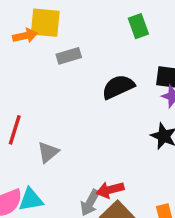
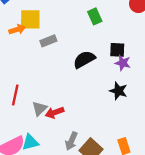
red arrow: (110, 190) -> (55, 113), moved

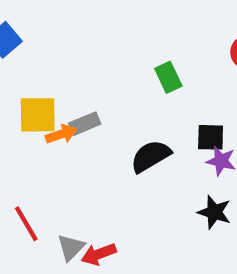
yellow square: (30, 19) -> (38, 115), moved
orange arrow: (17, 29) -> (61, 134), moved
red line: (15, 95) -> (26, 224), turned -42

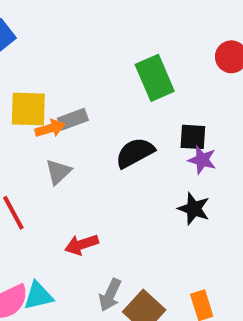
green rectangle: (168, 77) -> (155, 78), size x1.5
gray triangle: (71, 247) -> (58, 172), moved

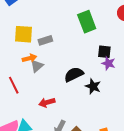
orange arrow: (50, 128) -> (29, 58), moved
black semicircle: (135, 153) -> (74, 74), moved
black star: (194, 209) -> (93, 86), moved

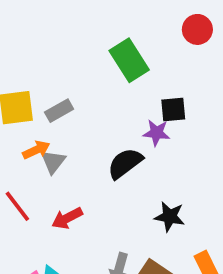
purple star: (108, 63) -> (156, 133), moved
black star: (93, 86) -> (170, 217), moved
red arrow: (47, 102) -> (67, 218), moved

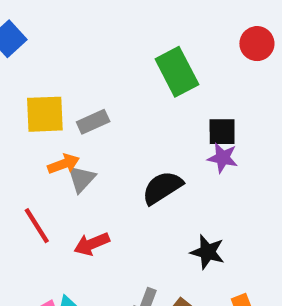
purple star: (156, 133) -> (223, 158), moved

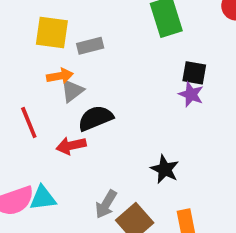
black semicircle: (162, 188) -> (96, 118), moved

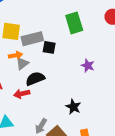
gray rectangle: (90, 46) -> (32, 39), size x1.5
black square: (194, 73) -> (49, 47), moved

